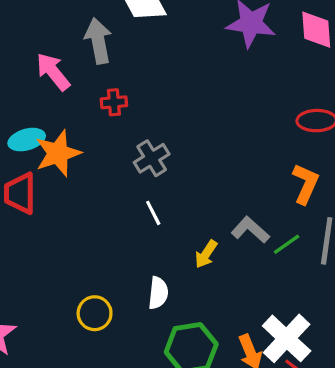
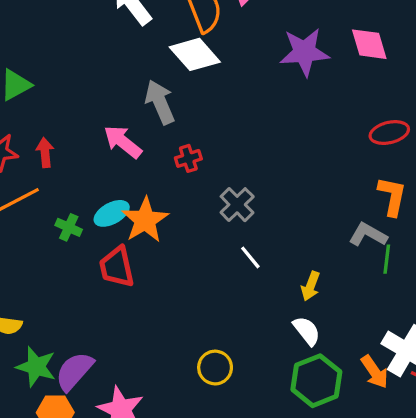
gray L-shape: (250, 230) -> (368, 235), moved
green line: (287, 244) -> (387, 259), turned -36
white semicircle: (158, 293) -> (307, 331), moved, turned -32

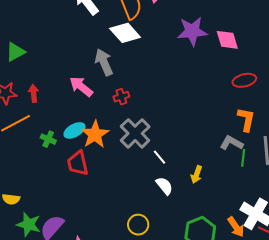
pink diamond: (369, 44) -> (227, 40), moved
gray cross: (237, 205) -> (135, 133), moved, size x1.4
white semicircle: (307, 331) -> (164, 186), moved

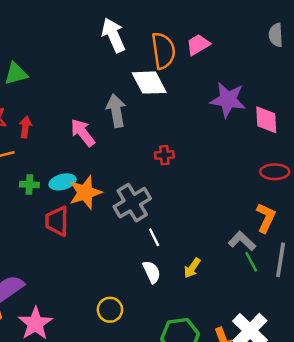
red cross: (121, 97) -> (164, 155), moved
green cross: (48, 139) -> (29, 185), turned -35
green line: (243, 158) -> (251, 262), turned -48

